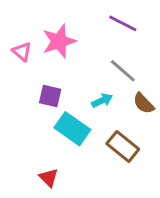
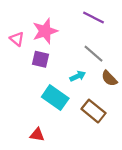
purple square: (50, 96) -> (41, 59), moved
red triangle: (49, 178) -> (37, 135), turned -35

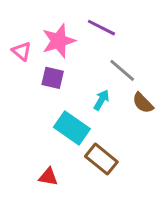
purple line: (93, 18) -> (101, 28), moved
cyan arrow: (78, 76) -> (101, 100), turned -35
brown rectangle: (93, 111) -> (101, 159), moved

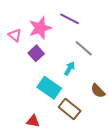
purple square: (53, 78) -> (36, 53), turned 35
brown semicircle: (143, 103) -> (98, 91), moved

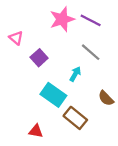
purple line: (70, 19) -> (91, 20), moved
pink star: (40, 28) -> (62, 19), moved

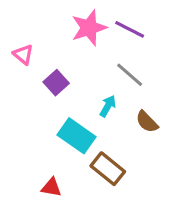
brown semicircle: (106, 98) -> (147, 122), moved

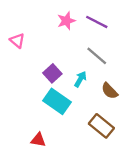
pink star: (89, 28) -> (66, 21), size x0.7
purple square: (56, 83) -> (52, 73), moved
brown rectangle: (108, 169) -> (101, 126), moved

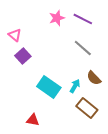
purple square: (52, 73) -> (23, 56), moved
cyan arrow: (80, 79) -> (75, 86), moved

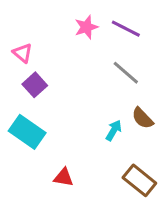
cyan rectangle: (49, 87) -> (27, 132), moved
brown rectangle: (87, 108) -> (139, 180), moved
red triangle: (33, 120) -> (64, 177), moved

